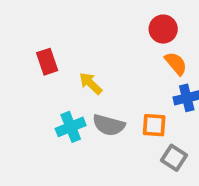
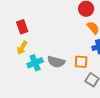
yellow arrow: (91, 83) -> (22, 48), moved, turned -104

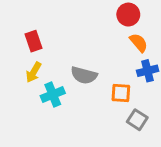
gray semicircle: (56, 62) -> (84, 75), moved

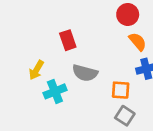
red rectangle: (34, 41) -> (68, 40), moved
gray square: (137, 120) -> (125, 116), moved

